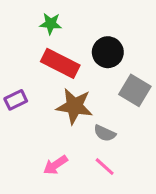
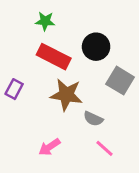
purple rectangle: (16, 100) -> (14, 89), turned -36
pink line: (105, 167) -> (105, 148), moved

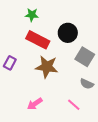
gray semicircle: (93, 119) -> (87, 84), moved

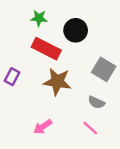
black circle: (68, 33) -> (76, 30), moved
gray semicircle: (87, 84) -> (96, 102), moved

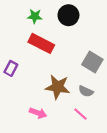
black circle: (76, 30) -> (68, 15), moved
brown star: (57, 82) -> (58, 87), moved
pink arrow: (43, 127) -> (38, 113), turned -126

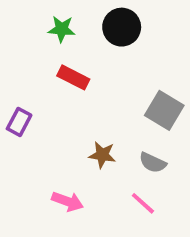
red rectangle: (41, 43) -> (73, 77), size x0.7
brown star: (58, 87) -> (102, 155), size x0.6

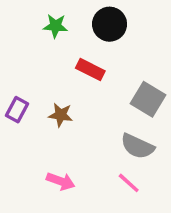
red rectangle: (73, 77) -> (90, 70), moved
brown star: (102, 155) -> (61, 115), moved
gray semicircle: (153, 163) -> (137, 146), size x1.4

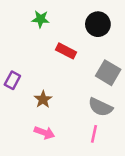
black circle: (110, 24) -> (98, 24), moved
brown star: (61, 115) -> (43, 99), moved, turned 30
pink line: (129, 183) -> (94, 134), turned 60

